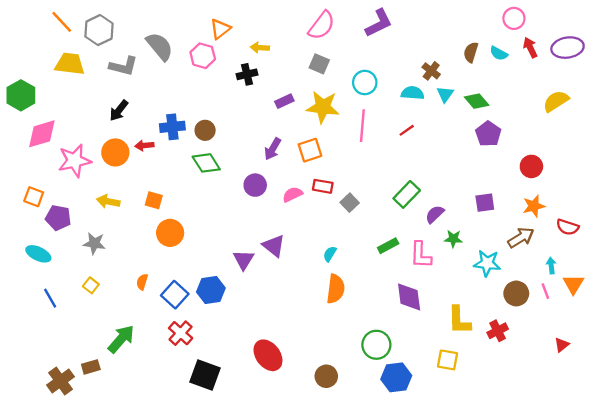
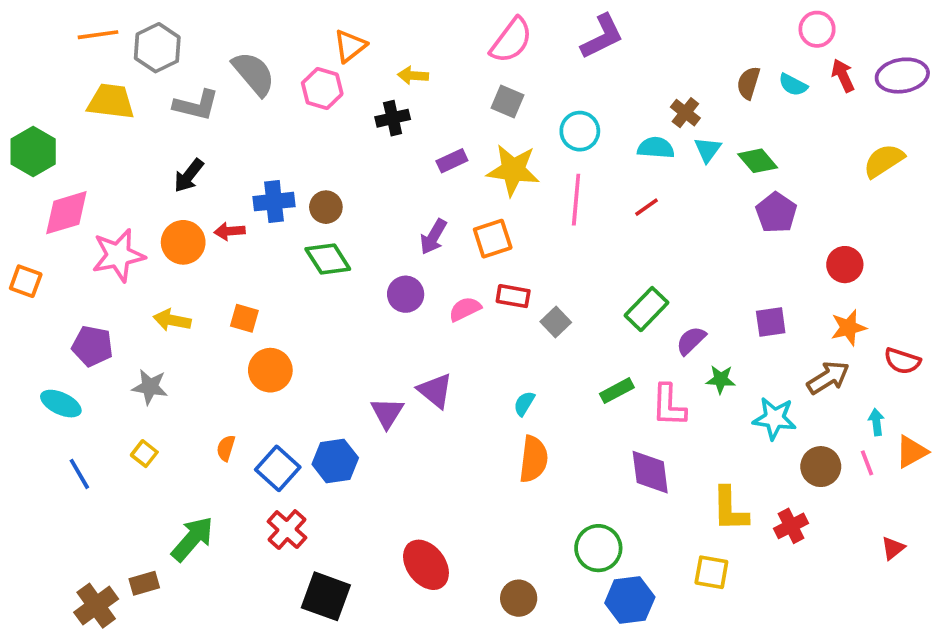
orange line: (62, 22) -> (98, 35), turned -55
orange square: (34, 197) -> (26, 281), moved
orange triangle: (573, 284) -> (912, 452), turned 30

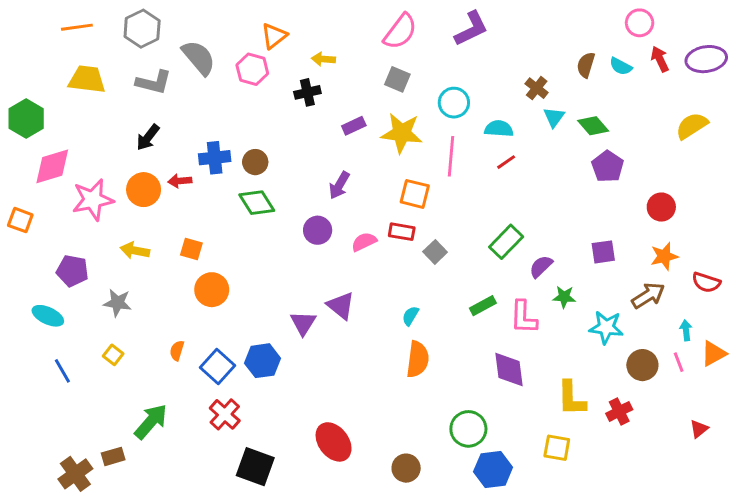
gray hexagon: (157, 48) -> (142, 29), moved
cyan semicircle: (656, 148) -> (499, 129), moved
orange square: (493, 239) -> (415, 194), moved, turned 32

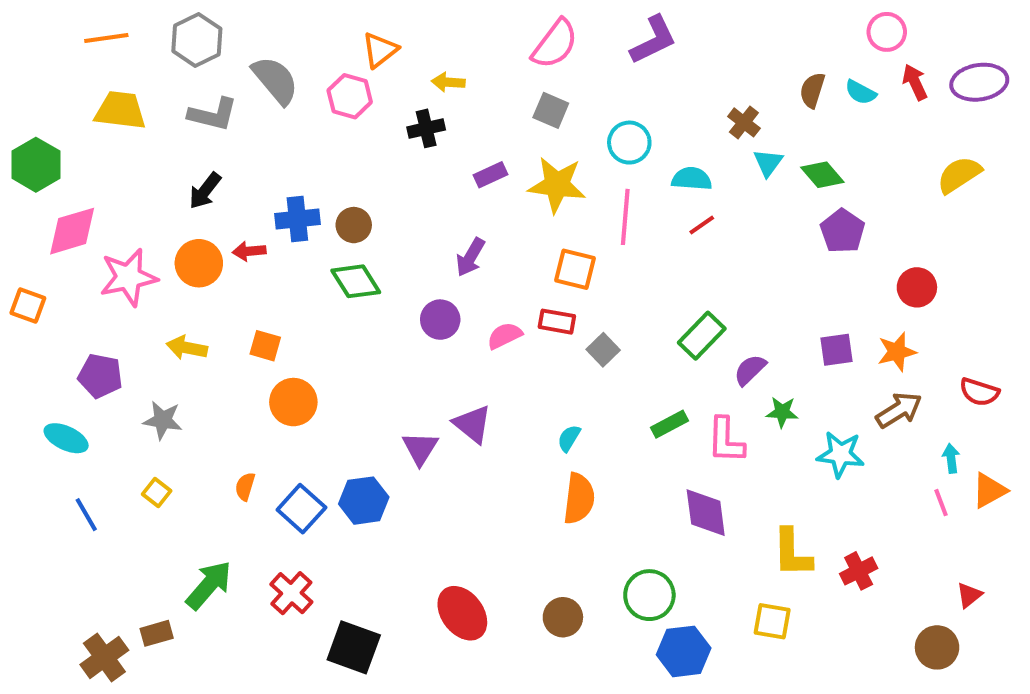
orange star: (664, 256) -> (897, 352), moved
brown circle: (642, 365) -> (937, 647), moved
red cross: (225, 414) -> (291, 593), moved
brown circle: (406, 468) -> (563, 617), moved

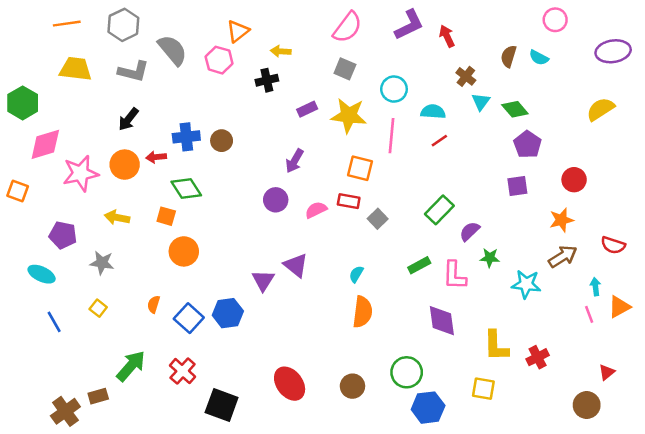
red arrow: (915, 82) -> (447, 36), moved
green diamond: (356, 281) -> (186, 188), moved
purple square: (836, 350) -> (517, 186), moved

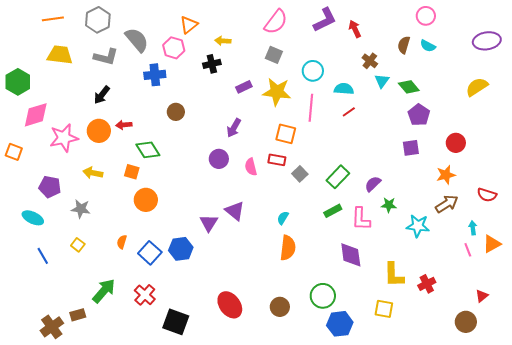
pink circle: (555, 20) -> (426, 16), moved
blue cross: (186, 137) -> (155, 75), moved
pink semicircle: (316, 210) -> (251, 167), turned -78
green rectangle: (439, 210) -> (338, 177), moved

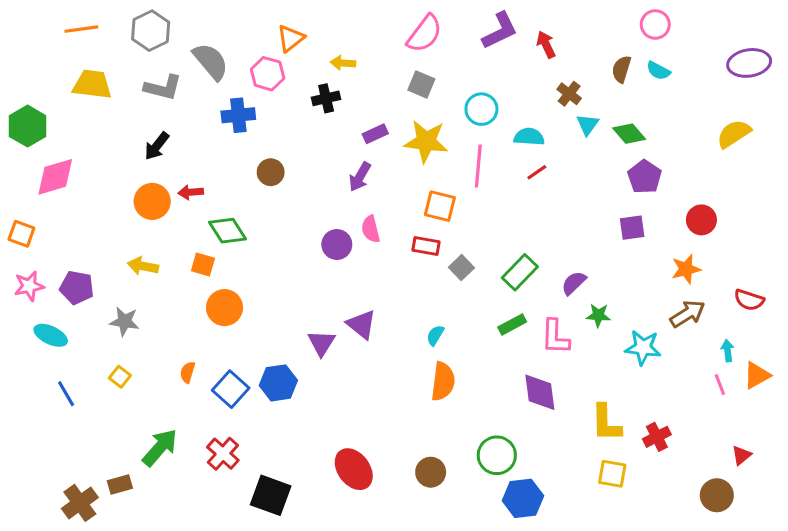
purple arrow: (234, 128) -> (360, 177), moved
pink star: (64, 138) -> (29, 286), moved, size x0.7
pink semicircle: (251, 167) -> (371, 229), moved
yellow square: (384, 309) -> (612, 474), moved

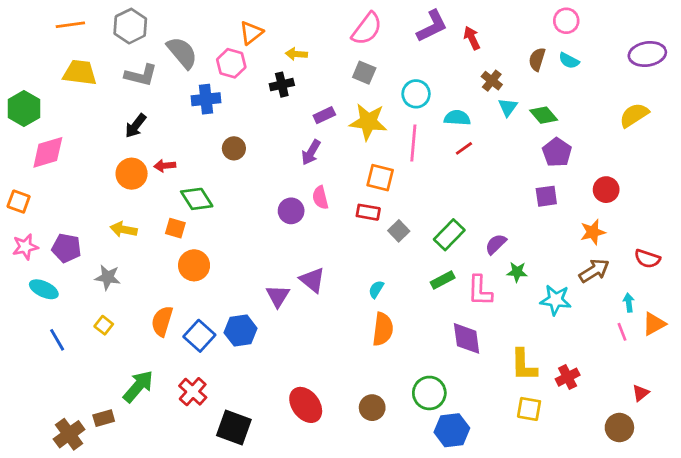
orange semicircle: (188, 372) -> (162, 321), size x1.6

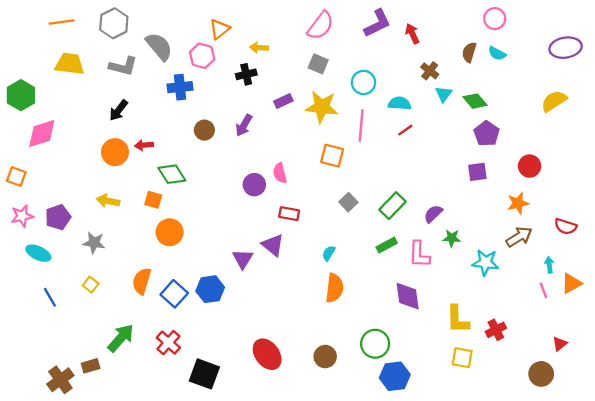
purple arrow: (311, 152) -> (244, 125), moved
red rectangle: (368, 212) -> (289, 214), moved
purple pentagon: (66, 248) -> (58, 217), turned -30

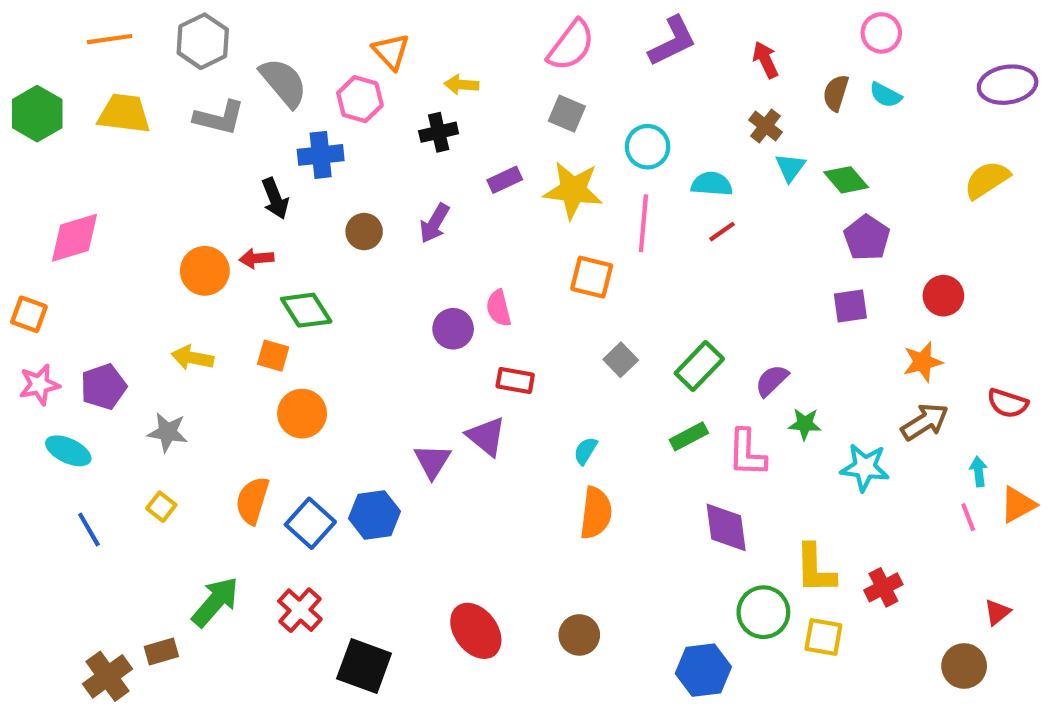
orange triangle: (219, 29) -> (391, 52), turned -35
red arrow: (412, 34) -> (765, 60), moved
green hexagon: (21, 95) -> (37, 114), moved
black arrow: (118, 110) -> (275, 198), moved, turned -60
green circle: (375, 344) -> (763, 612), moved

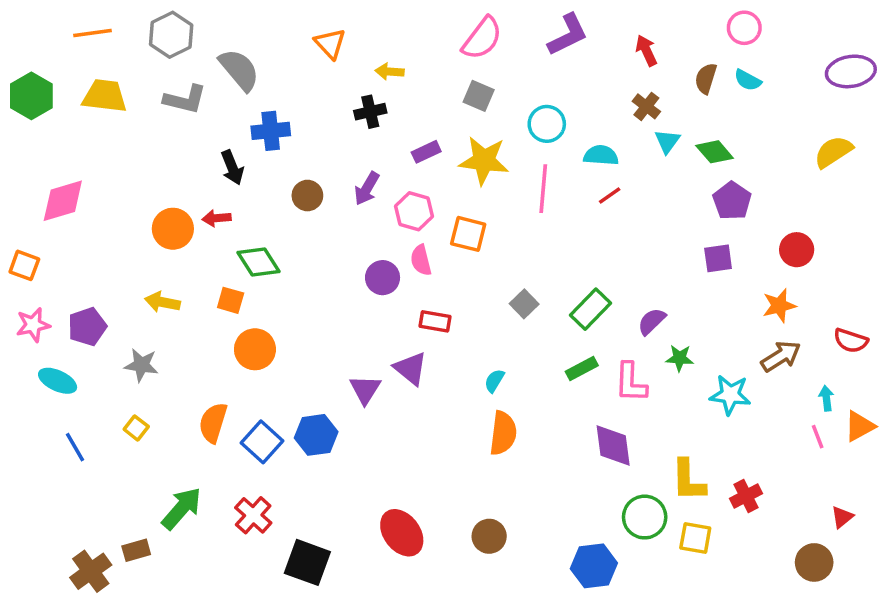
pink hexagon: (360, 99) -> (414, 211), moved
orange square: (592, 277) -> (468, 234), moved

